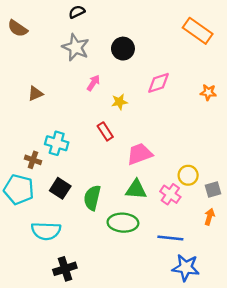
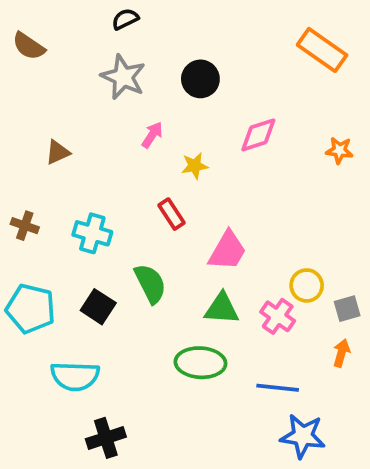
pink trapezoid: (140, 154) -> (227, 251), turned 140
brown cross: (33, 160) -> (25, 226), moved
green semicircle: (92, 198) -> (150, 284), moved, turned 140

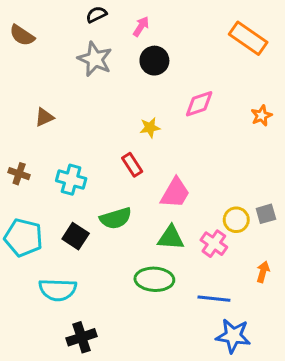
pink arrow: (152, 135) -> (141, 26), moved
orange star: (339, 150) -> (262, 116), turned -30
green semicircle: (150, 284) -> (116, 218), turned 100
gray square: (347, 309) -> (266, 214), moved

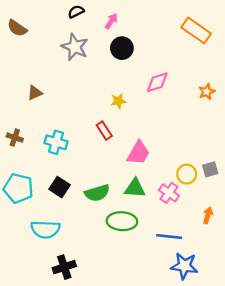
green semicircle: (116, 218) -> (97, 193), moved

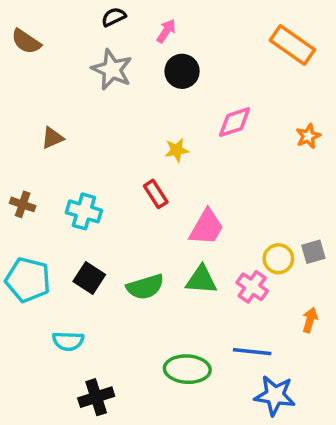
green ellipse: (122, 221) -> (187, 369), moved
cyan semicircle: (45, 229) -> (68, 341), size x0.7

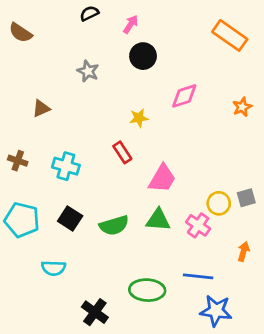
gray star: (112, 70) -> (88, 71), moved, size x0.7
black cross: (96, 397) -> (95, 312), moved, turned -36

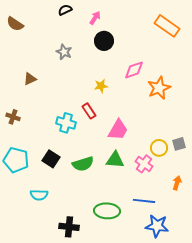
orange star: (242, 107) -> (159, 88), moved, size x1.6
cyan cross: (66, 166) -> (66, 123), moved
black cross: (95, 312) -> (69, 227), turned -30

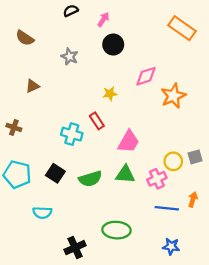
brown semicircle: (15, 24) -> (25, 38), moved
pink cross: (144, 164) -> (157, 179), turned 30
blue line: (144, 201) -> (167, 208), moved
blue star: (157, 226) -> (171, 246), size x0.7
black cross: (69, 227) -> (75, 248), turned -30

